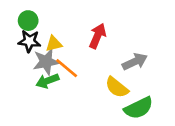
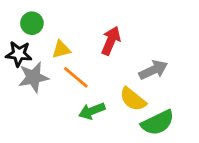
black star: (29, 41) -> (19, 54), moved
gray star: (46, 62) -> (33, 77), moved
green arrow: (47, 81) -> (92, 111), moved

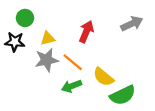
gray arrow: (153, 70) -> (132, 24), moved
gray star: (33, 77) -> (47, 60), moved
orange line: (76, 77) -> (73, 62), moved

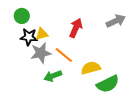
black star: (15, 42) -> (29, 37), moved
yellow semicircle: (103, 77) -> (91, 68), turned 126
green arrow: (72, 86) -> (53, 76), moved

